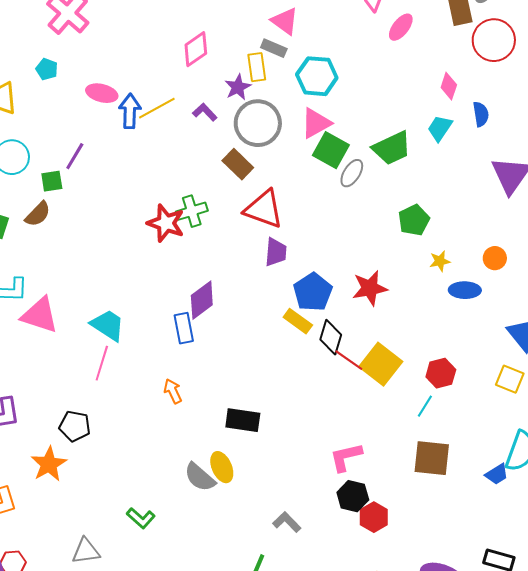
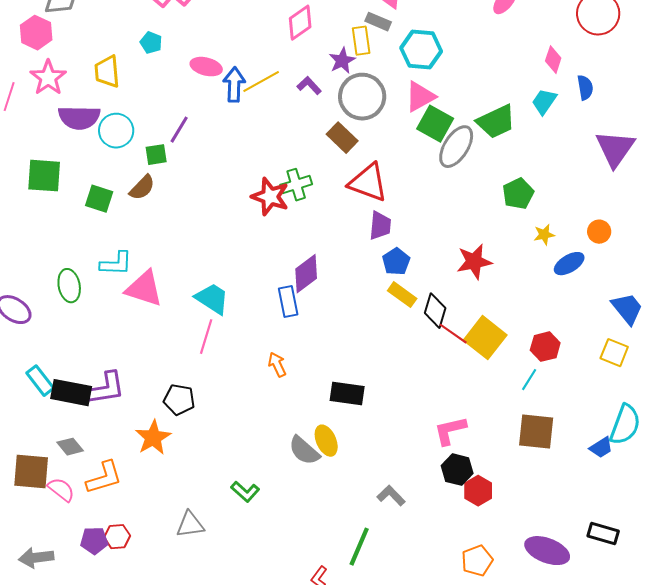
gray ellipse: (352, 173) -> (456, 147), size x1.5
blue ellipse: (465, 290) -> (569, 264), turned -32
blue pentagon: (313, 292) -> (396, 262), moved, size x0.7

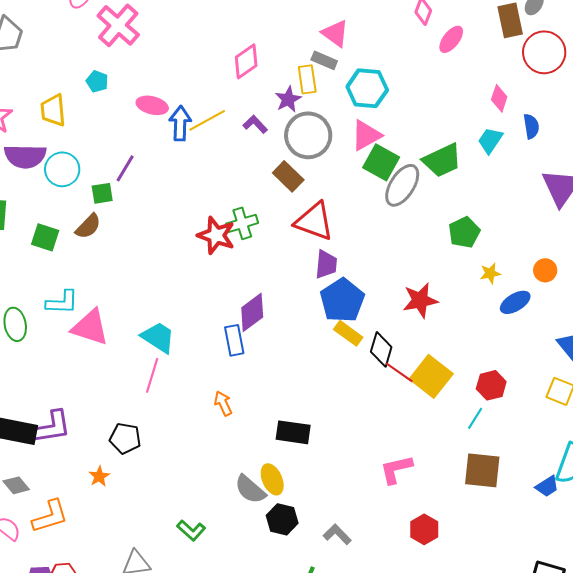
blue pentagon: (396, 262) -> (342, 300), size x1.6
orange star: (153, 438) -> (99, 476), size x0.6
black hexagon: (457, 470) -> (282, 519), moved

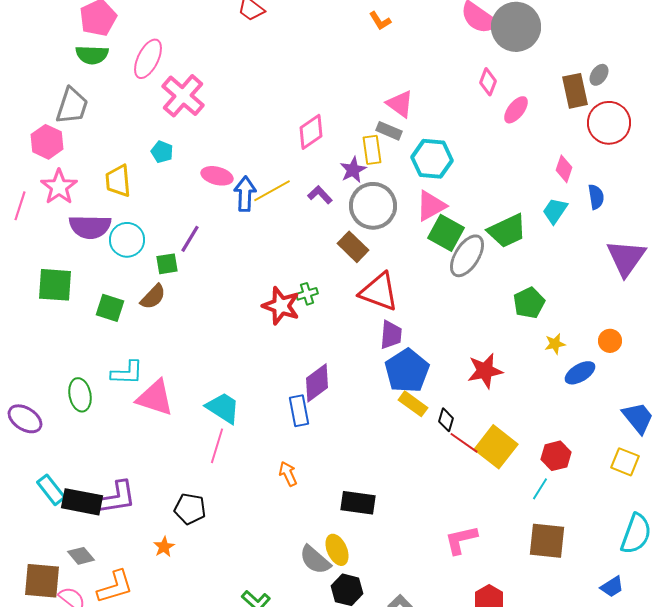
green cross: (242, 223) -> (307, 294), size x0.7
black diamond: (381, 349) -> (446, 420), size x0.7
blue trapezoid: (547, 486) -> (612, 587), moved

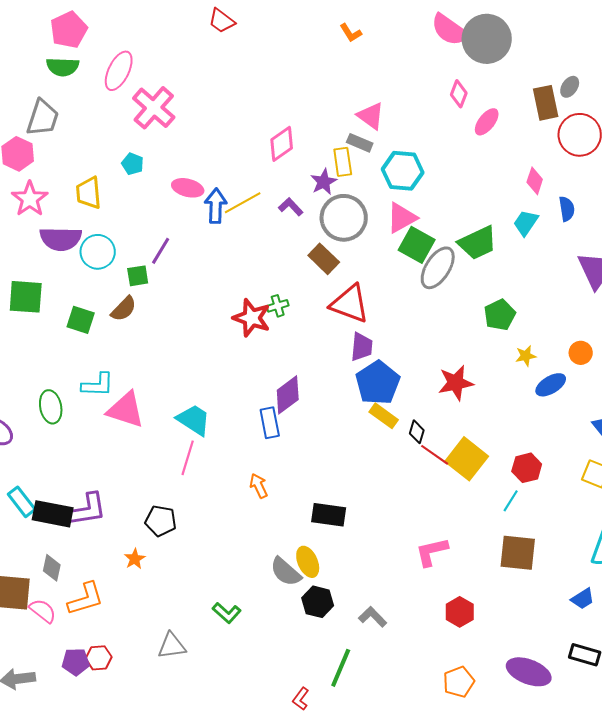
gray diamond: (81, 556) -> (52, 568), turned 52

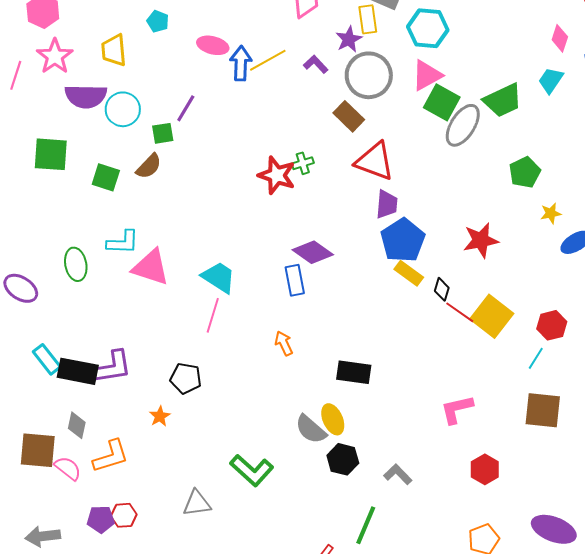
purple diamond: (288, 395) -> (313, 252), turned 72
green L-shape: (227, 613) -> (252, 470), size x1.5

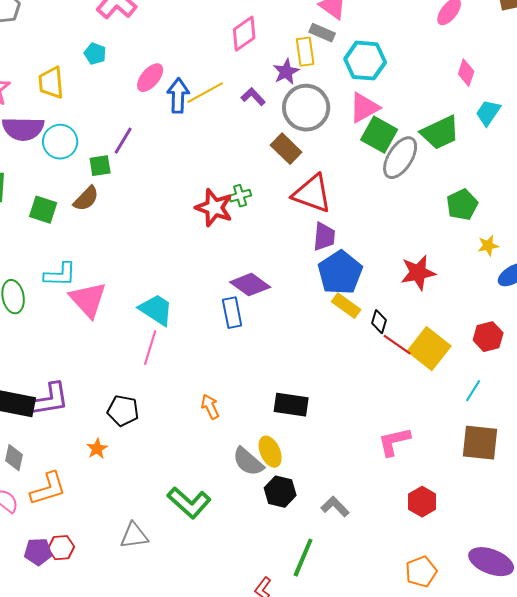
pink diamond: (560, 38) -> (466, 73), moved
pink ellipse: (213, 45) -> (150, 78), turned -64
pink triangle: (151, 267) -> (88, 300), turned 30
red hexagon: (552, 325) -> (488, 337), moved
orange arrow: (284, 343) -> (210, 407), moved

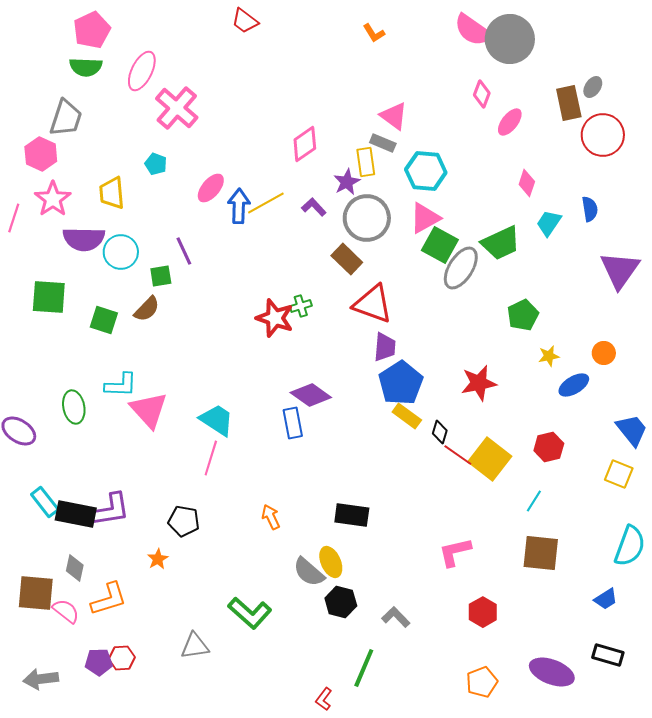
purple line: (123, 141) -> (184, 251), turned -56

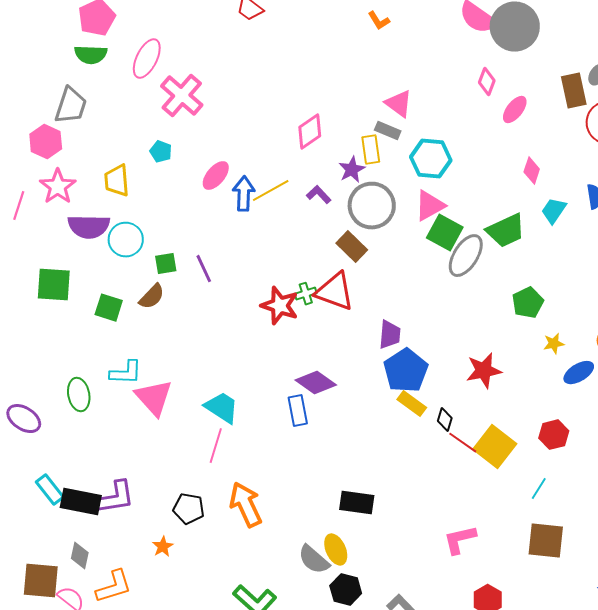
purple line: (184, 251) -> (204, 269), moved
red triangle: (373, 304) -> (335, 292), moved
orange arrow: (271, 517) -> (246, 505), moved, size x1.8

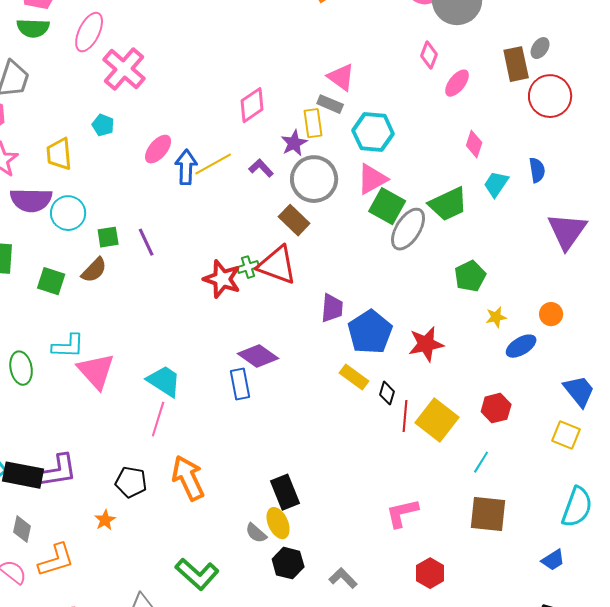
blue pentagon: (406, 371) -> (370, 332), moved
red line: (463, 443) -> (405, 416), turned 60
black rectangle: (357, 503) -> (285, 492), moved, turned 60
gray semicircle: (314, 560) -> (256, 533), size x0.7

